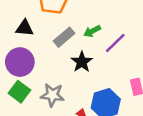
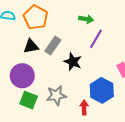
black triangle: (24, 28) -> (31, 46), moved
green arrow: (92, 31) -> (86, 19), moved, turned -128

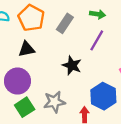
green arrow: (86, 19) -> (98, 14), moved
gray rectangle: (53, 45) -> (65, 23), moved
green square: (29, 100) -> (25, 107), turned 36

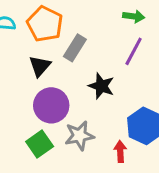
gray rectangle: (65, 23) -> (75, 48), moved
black triangle: (27, 49) -> (40, 66), turned -36
purple circle: (17, 81) -> (51, 105), moved

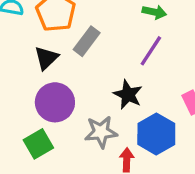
black star: (101, 86) -> (128, 95), moved
gray star: (79, 136) -> (101, 132), moved

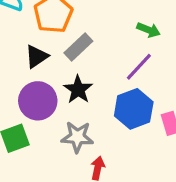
black star: (128, 95) -> (78, 89), moved
blue hexagon: (156, 134) -> (134, 109), moved

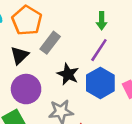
green arrow: (149, 30) -> (102, 21), turned 78
black star: (78, 89) -> (68, 74), moved

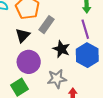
purple line: (99, 50) -> (85, 29), turned -48

